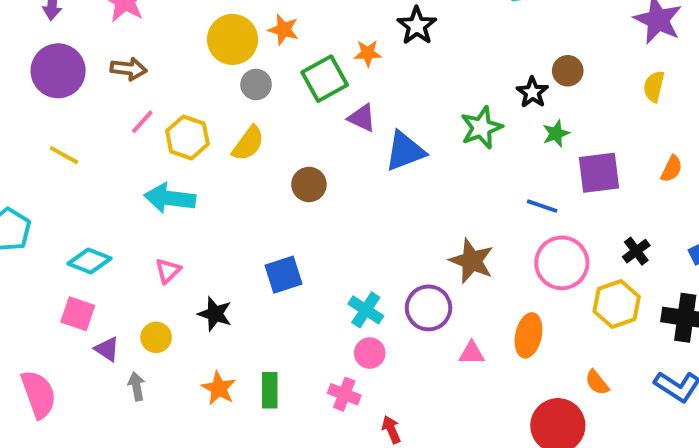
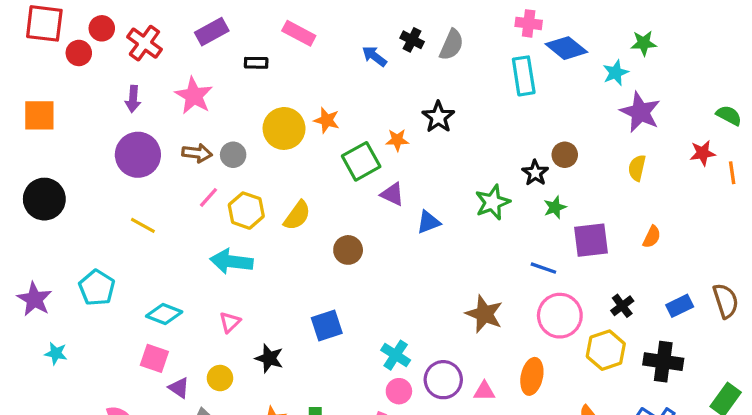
gray circle: (256, 85) -> (233, 155), moved
blue triangle: (405, 151) -> (428, 222), size x0.7
purple circle: (429, 308) -> (443, 380), moved

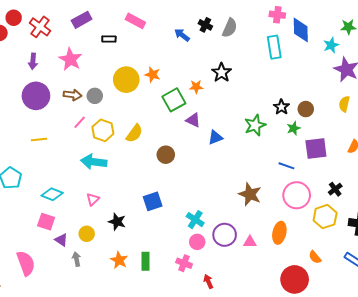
blue diamond: (566, 48) -> (301, 30), turned 50
brown circle: (565, 155) -> (306, 109), moved
yellow line: (143, 225) -> (39, 139), turned -35

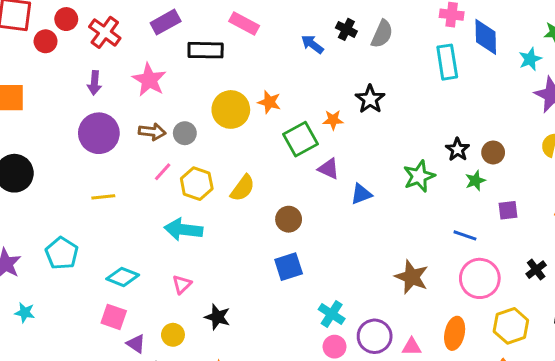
black rectangle: (109, 39) -> (206, 50), size x1.6
purple square: (316, 149) -> (508, 210), size x0.6
blue square: (153, 201) -> (289, 267), moved
yellow hexagon: (325, 217) -> (511, 326), moved

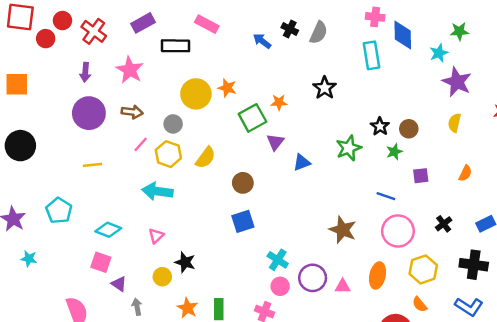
black star: (370, 99) -> (325, 88), moved
gray circle: (185, 133) -> (173, 124), moved
purple triangle: (329, 169) -> (275, 142), turned 42
yellow circle: (173, 335) -> (162, 277), moved

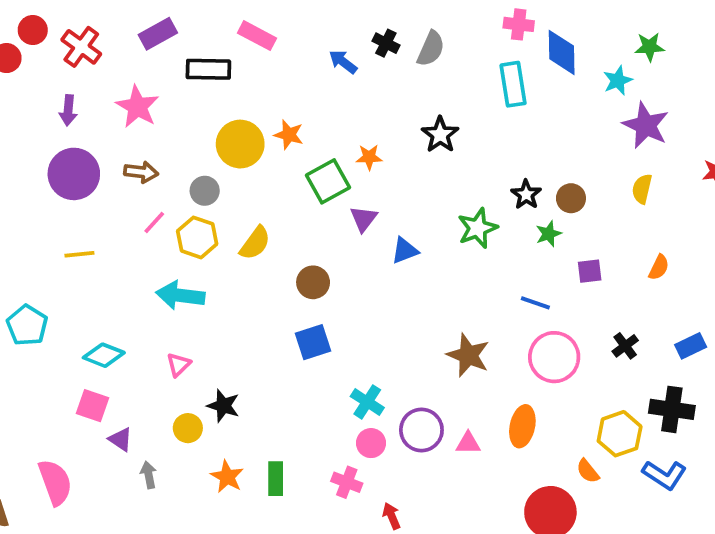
yellow hexagon: (423, 269) -> (620, 434), moved

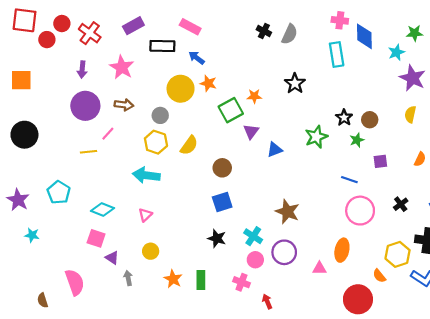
blue arrow: (343, 62) -> (197, 58), moved
pink line: (154, 223) -> (108, 134), moved
brown star: (468, 355) -> (287, 212), moved
black star: (223, 406) -> (217, 238), moved
pink triangle: (468, 443) -> (319, 268), moved

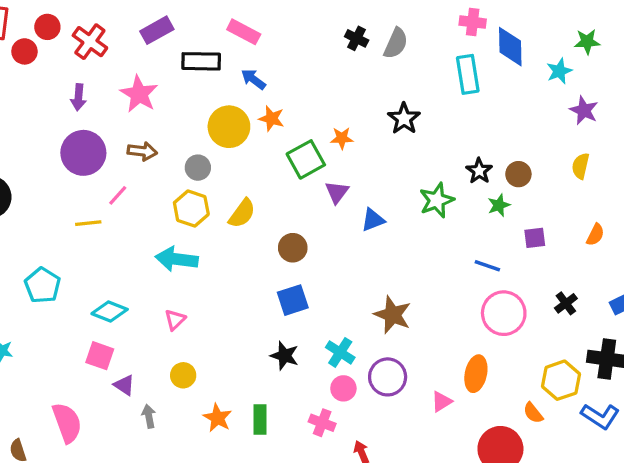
purple star: (412, 78) -> (584, 110), size x0.7
pink triangle: (319, 268) -> (442, 401), turned -32

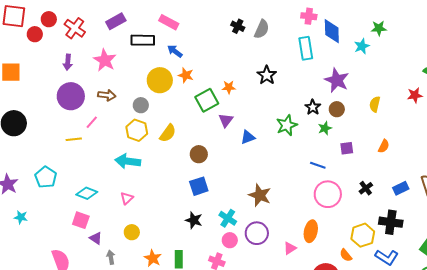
purple star: (584, 110) -> (337, 80), moved, size x1.4

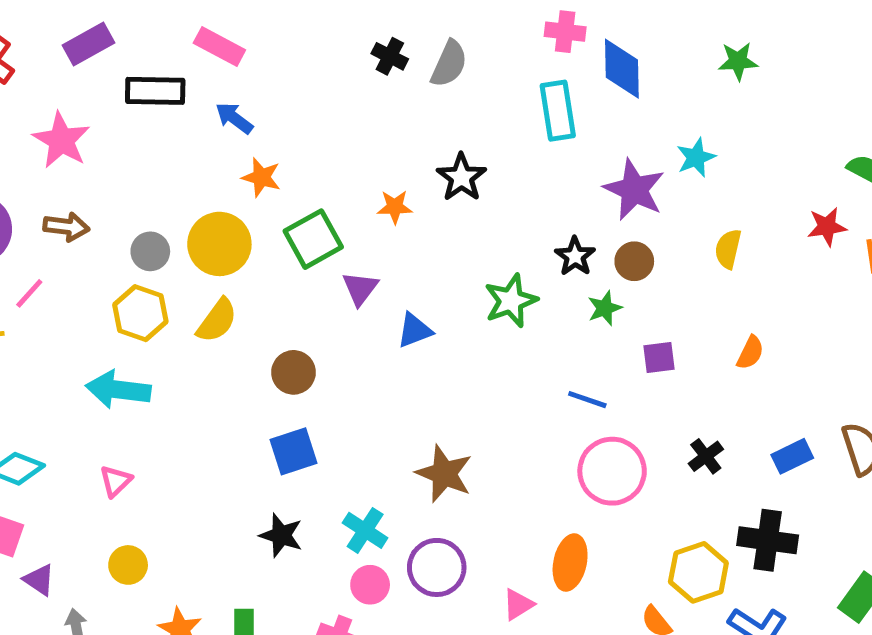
cyan star: (362, 46) -> (696, 158), moved
yellow circle: (160, 80) -> (219, 244), moved
orange star: (229, 87) -> (395, 207), moved

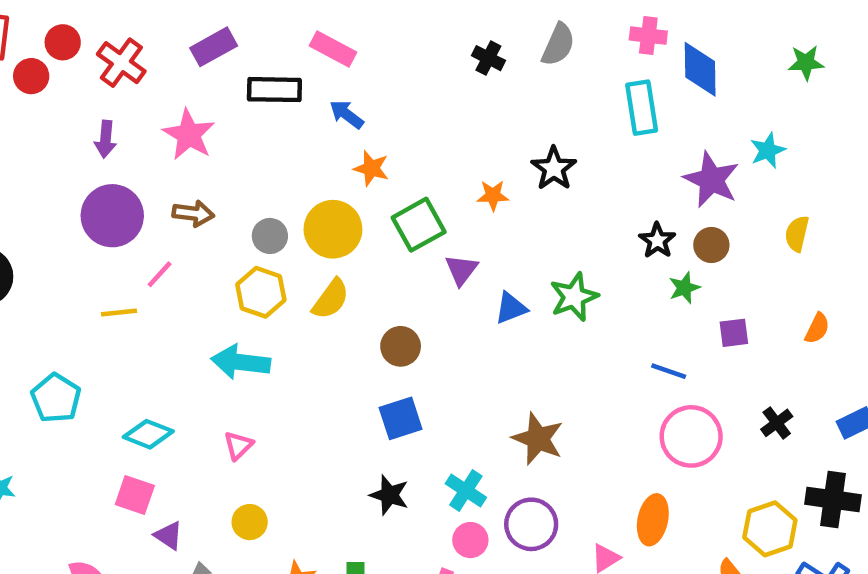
gray semicircle: (449, 64) -> (558, 45), moved
green star: (511, 301) -> (574, 297), moved

